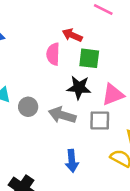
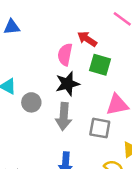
black star: (79, 88) -> (68, 84), moved, turned -30
gray arrow: (62, 115) -> (64, 116), turned -112

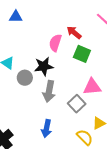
black star: (68, 84) -> (44, 66), moved
gray square: (100, 128) -> (77, 104), turned 30

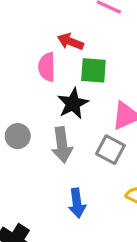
black star: (44, 66) -> (73, 104), moved

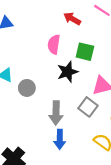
red arrow: (70, 42) -> (72, 19), moved
gray arrow: (62, 145) -> (56, 113), moved

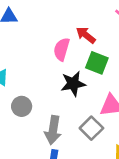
red arrow: (72, 19) -> (86, 35), moved
gray circle: (27, 88) -> (22, 106), moved

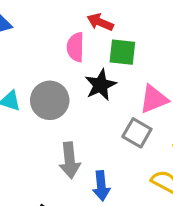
gray circle: (22, 106) -> (50, 100), moved, size x1.5
gray arrow: (53, 130) -> (70, 160), moved

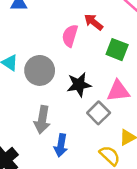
green square: (122, 52) -> (117, 50), moved
black star: (101, 85) -> (79, 85), moved

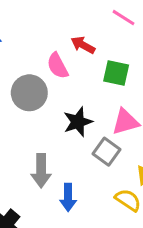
pink semicircle: (70, 36) -> (58, 66), turned -35
gray circle: (40, 70) -> (29, 93), moved

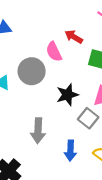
blue arrow: (68, 197) -> (70, 151), moved

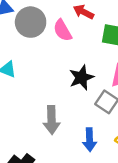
gray circle: (32, 71) -> (31, 22), moved

